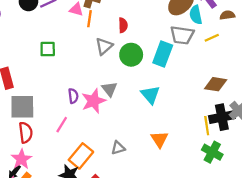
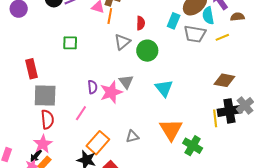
cyan rectangle: (163, 54) -> (174, 21), moved, size x0.7
orange triangle: (159, 139) -> (171, 130), size x1.4
green cross: (212, 152) -> (193, 146), moved

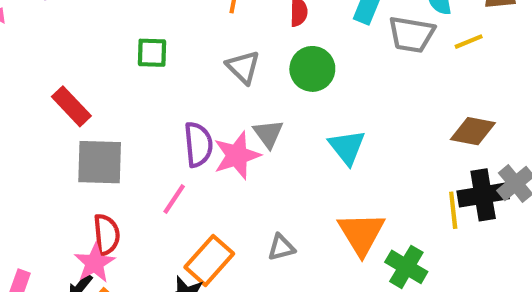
gray triangle: (122, 42) -> (243, 67), moved, turned -36
red rectangle: (31, 69) -> (71, 106), turned -30
purple semicircle: (93, 87) -> (198, 144), size x1.5
red semicircle: (47, 119) -> (106, 235), moved

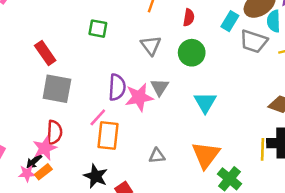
orange rectangle: (209, 260) -> (108, 136), moved, turned -44

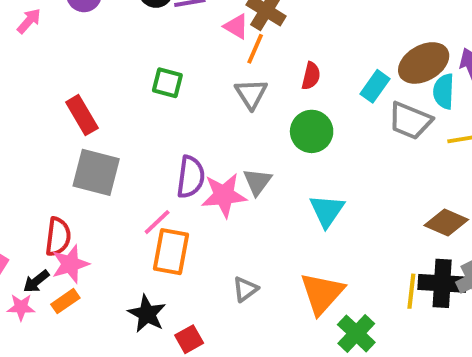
gray triangle: (151, 45) -> (251, 94), moved
red semicircle: (54, 132) -> (58, 237), moved
gray triangle: (157, 156) -> (245, 289), turned -35
black arrow: (34, 161) -> (36, 281), moved
pink star: (27, 173) -> (21, 307), moved

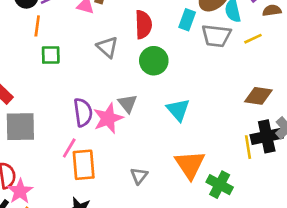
orange line: (255, 49) -> (37, 26), moved
red semicircle: (311, 76) -> (143, 25), size x1.5

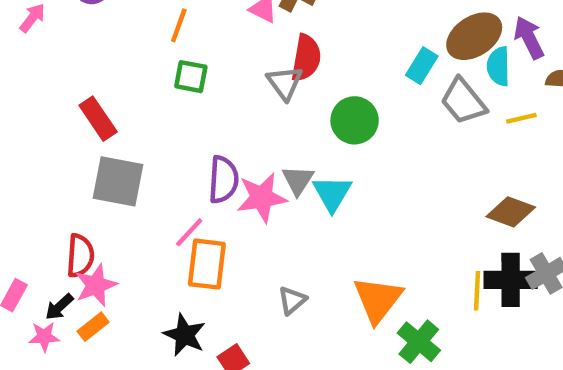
red semicircle: (143, 25) -> (306, 58), moved
gray trapezoid: (216, 36) -> (463, 101), turned 32
cyan triangle: (178, 110) -> (332, 193), moved

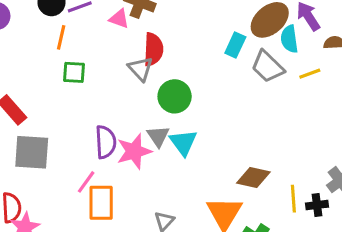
green circle: (355, 120) -> (175, 96), moved
brown diamond: (511, 212) -> (253, 177), moved
black cross: (511, 280) -> (317, 205), moved, size x0.6

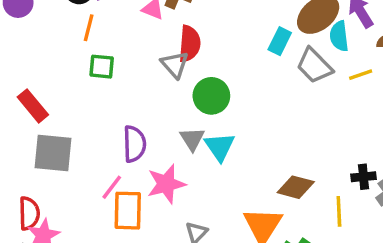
pink star: (134, 151) -> (166, 184), moved
black cross: (317, 205) -> (363, 177), moved

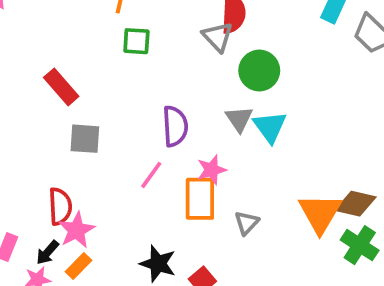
gray square: (53, 153) -> (85, 139), size x0.7
pink star: (166, 184) -> (212, 170), size x0.7
brown diamond: (296, 187) -> (356, 204), moved
orange rectangle: (128, 211) -> (200, 199), moved

